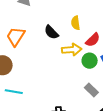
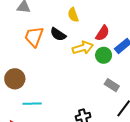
yellow semicircle: (76, 23) -> (73, 15), moved
orange trapezoid: (16, 37) -> (34, 37), moved

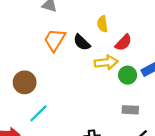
red semicircle: (102, 33) -> (123, 43), moved
gray rectangle: (112, 85) -> (130, 110), turned -40
cyan line: (32, 104) -> (38, 113), turned -54

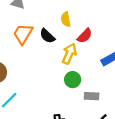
yellow arrow: (106, 62) -> (69, 54), turned -60
green circle: (128, 75) -> (73, 80), moved

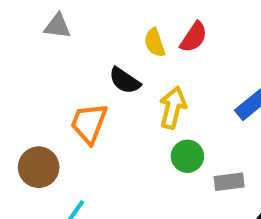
orange trapezoid: (23, 34) -> (89, 123), moved
red semicircle: (85, 36) -> (194, 37), moved

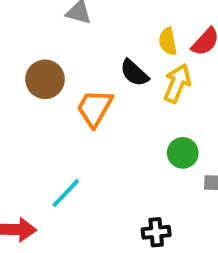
yellow arrow: (173, 108) -> (177, 83), moved
brown circle: (39, 167) -> (45, 79), moved

